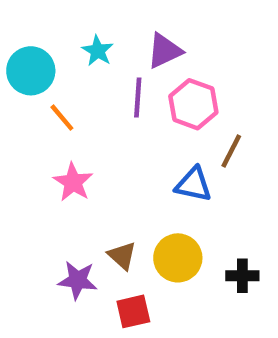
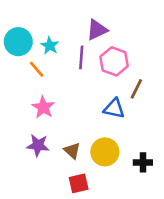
cyan star: (98, 51) -> (50, 46), moved
purple star: (78, 280) -> (38, 145), moved

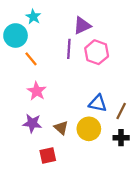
cyan star: (50, 46) -> (33, 17), moved
brown line: (136, 89) -> (121, 111), moved
blue triangle: (114, 109) -> (98, 103), moved
red square: (79, 183) -> (48, 155), moved

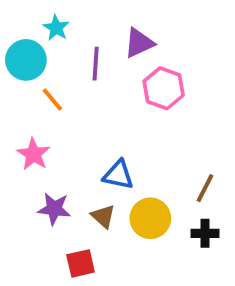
purple line: (69, 49) -> (96, 64), moved
pink star: (37, 91) -> (33, 154), moved
blue triangle: (98, 103) -> (118, 175), moved

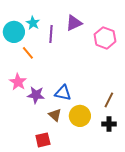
cyan star: (56, 28) -> (33, 23), moved
pink hexagon: (164, 88) -> (105, 38), moved
purple star: (54, 209) -> (36, 95), moved

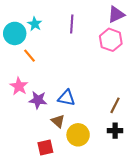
purple triangle: (74, 23) -> (116, 14), moved
purple line: (51, 34) -> (72, 24), moved
yellow circle: (80, 116) -> (78, 135), moved

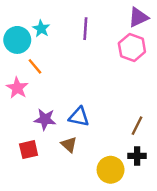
pink star: (19, 86) -> (17, 88), moved
yellow circle: (78, 135) -> (111, 170), moved
red square: (45, 148) -> (29, 150), moved

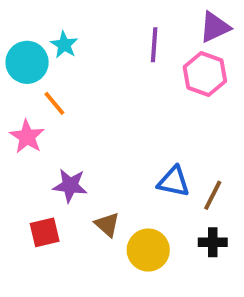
purple line: (85, 29) -> (154, 45), moved
blue triangle: (79, 117) -> (174, 182), moved
yellow circle: (111, 170) -> (148, 250), moved

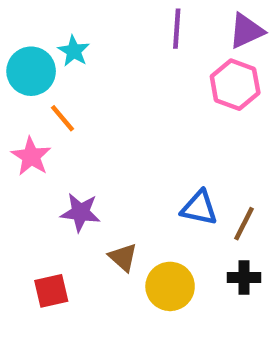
purple line: (154, 45) -> (177, 29), moved
red square: (45, 232) -> (51, 291), moved

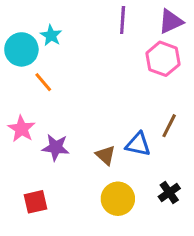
pink star: (31, 156) -> (21, 129), moved
brown line: (244, 224) -> (169, 126), moved
brown triangle: (123, 257) -> (105, 155), moved
black cross: (244, 277) -> (169, 193), turned -35

